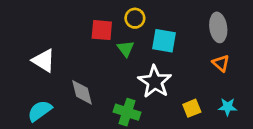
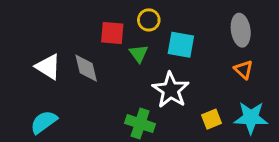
gray diamond: (82, 92) -> (86, 68), moved
cyan star: (228, 107) -> (251, 118), size x1.6

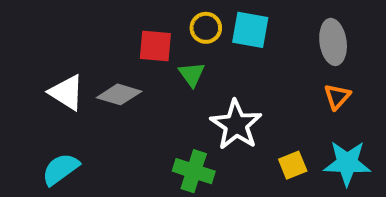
cyan square: (181, 45) -> (250, 30), moved
gray diamond: (86, 68) -> (119, 94), turned -60
orange triangle: (244, 70) -> (337, 96), turned 30

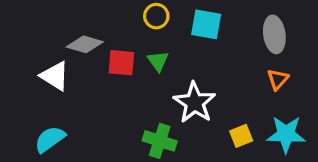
yellow circle: (206, 28) -> (156, 16), moved
red square: (155, 46) -> (121, 63), moved
gray diamond: (119, 94) -> (85, 44), moved

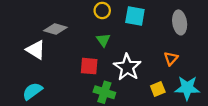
red square: (121, 63) -> (89, 66), moved
orange triangle: (278, 79) -> (171, 58), moved

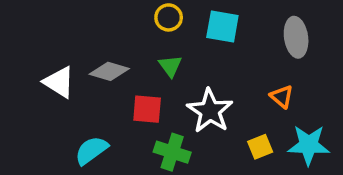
gray diamond: (55, 29) -> (109, 71), moved
orange triangle: (171, 58) -> (282, 96), turned -32
cyan semicircle: (32, 91) -> (91, 150), moved

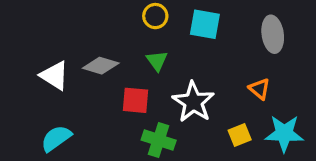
cyan semicircle: (91, 150) -> (56, 138), moved

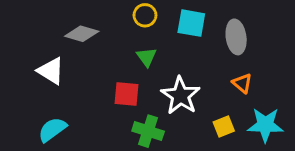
gray ellipse: (273, 34) -> (236, 37), moved
gray diamond: (101, 66) -> (82, 34), moved

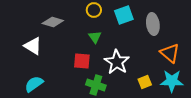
cyan square: (191, 23) -> (124, 15), turned -30
orange triangle: (242, 83) -> (170, 53), moved, size x1.5

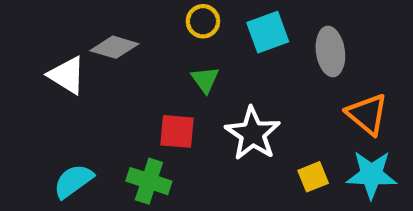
white triangle: (33, 46) -> (67, 75), moved
green cross: (96, 85) -> (149, 181), moved

